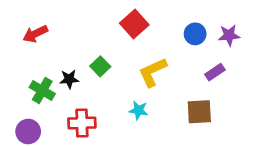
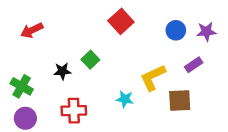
yellow L-shape: (153, 72) -> (153, 77), moved
green cross: (42, 90) -> (22, 86), moved

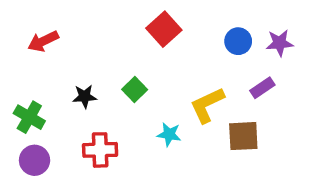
green square: (90, 60) -> (135, 90), moved

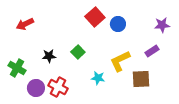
blue circle: (238, 41) -> (118, 24), moved
red cross: (100, 150) -> (58, 87), turned 30
purple circle: (35, 160) -> (36, 88), moved

